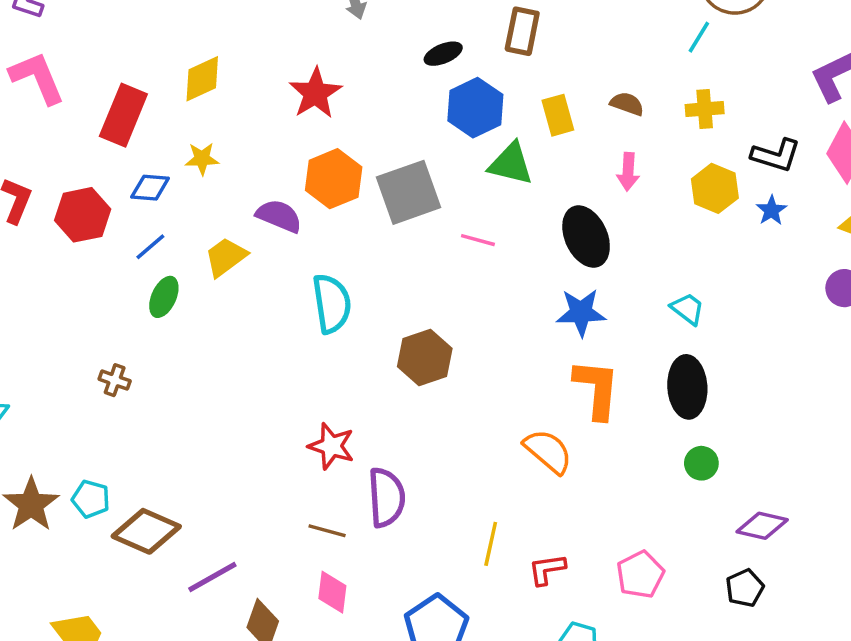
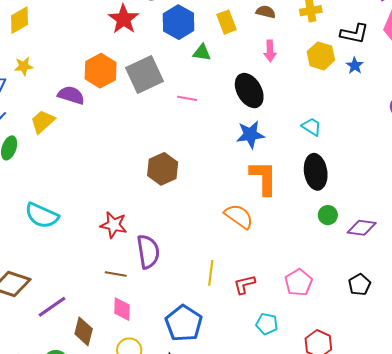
red star: (315, 93) -> (124, 19), moved
green triangle: (511, 164) -> (202, 53), size x0.7
cyan semicircle: (332, 304) -> (42, 216), moved, turned 128
purple diamond: (762, 526) -> (362, 228), moved

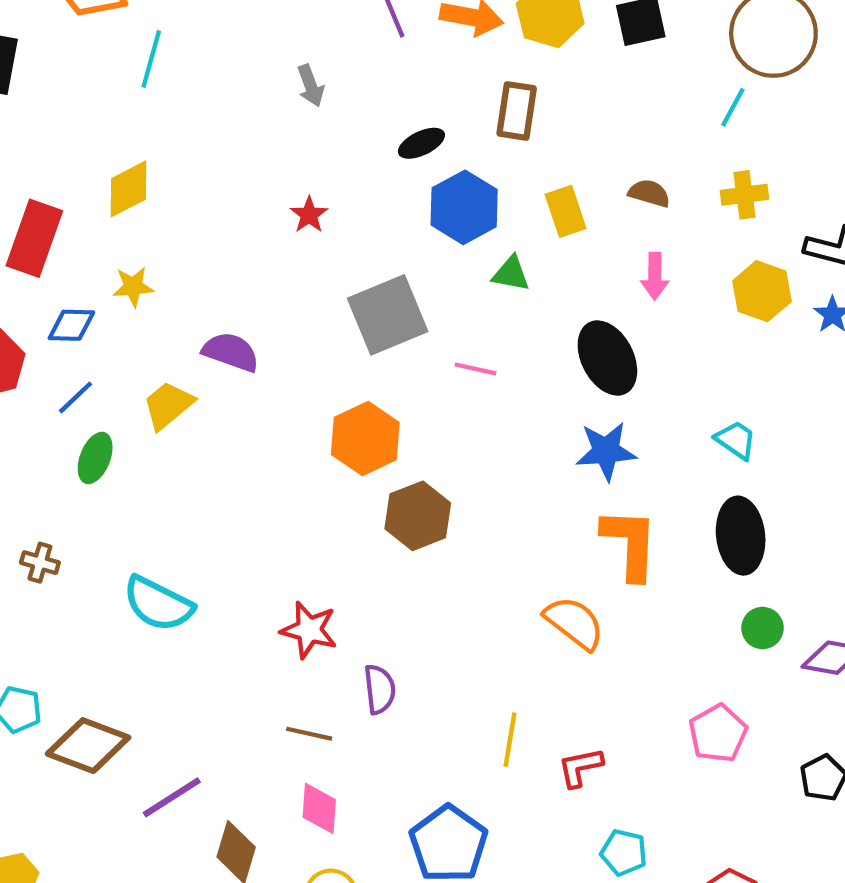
red star: (124, 19) -> (309, 215), moved, size x0.6
orange hexagon: (101, 71) -> (365, 438), moved
purple semicircle: (148, 252) -> (380, 689), size x0.7
pink pentagon: (299, 283) -> (718, 733), moved

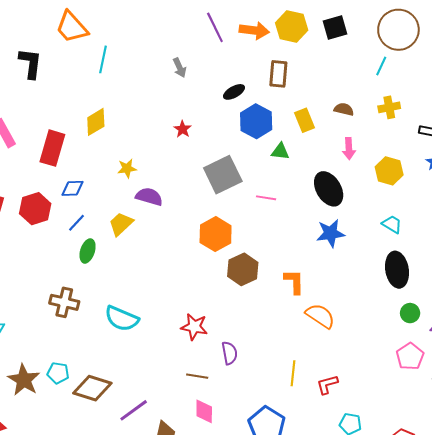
yellow star: (133, 287) -> (127, 168), moved
yellow hexagon: (762, 291) -> (389, 171), moved
orange L-shape: (630, 544) -> (294, 282), moved, size x0.7
brown cross: (40, 563) -> (64, 302), size x1.6
pink pentagon: (718, 733) -> (410, 356), moved

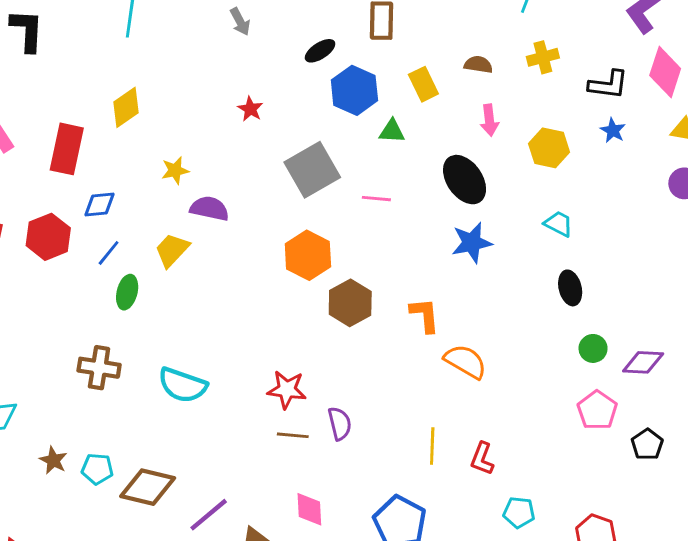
black ellipse: (397, 270) -> (570, 288), size x0.7
brown line: (197, 376) -> (293, 435), moved
brown star: (24, 380) -> (53, 460), moved, size x0.6
red L-shape: (327, 384) -> (482, 459), turned -50

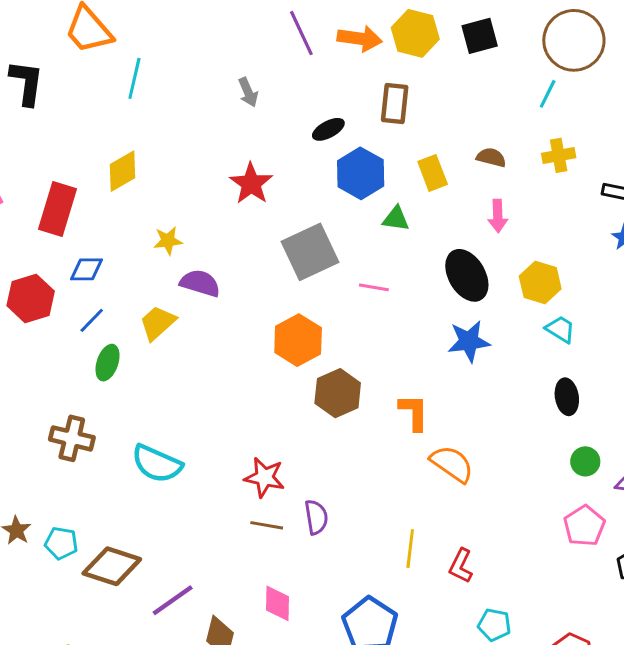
red star: (250, 109) -> (251, 184), size x1.6
yellow hexagon: (549, 148) -> (540, 282), moved

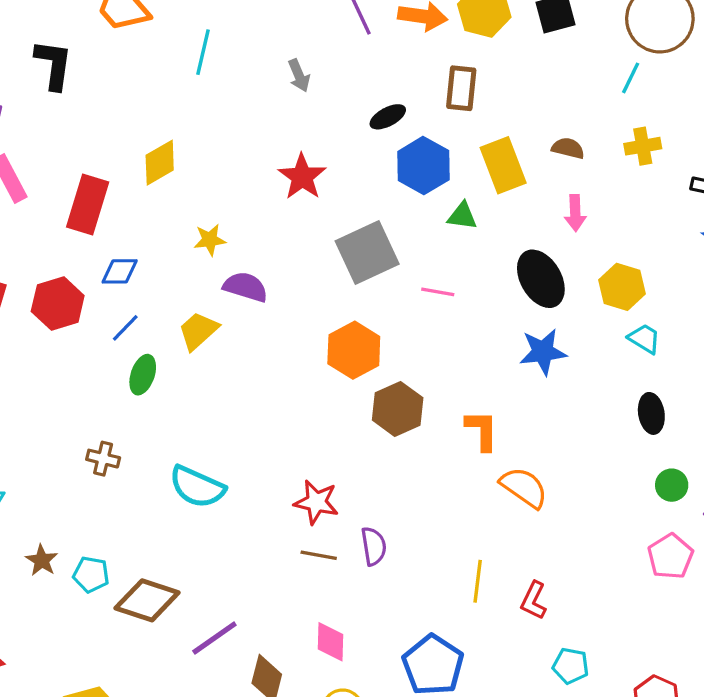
cyan line: (134, 78) -> (203, 52), moved
yellow rectangle: (433, 173) -> (503, 165), size x1.4
brown cross: (72, 438) -> (103, 459), size x0.7

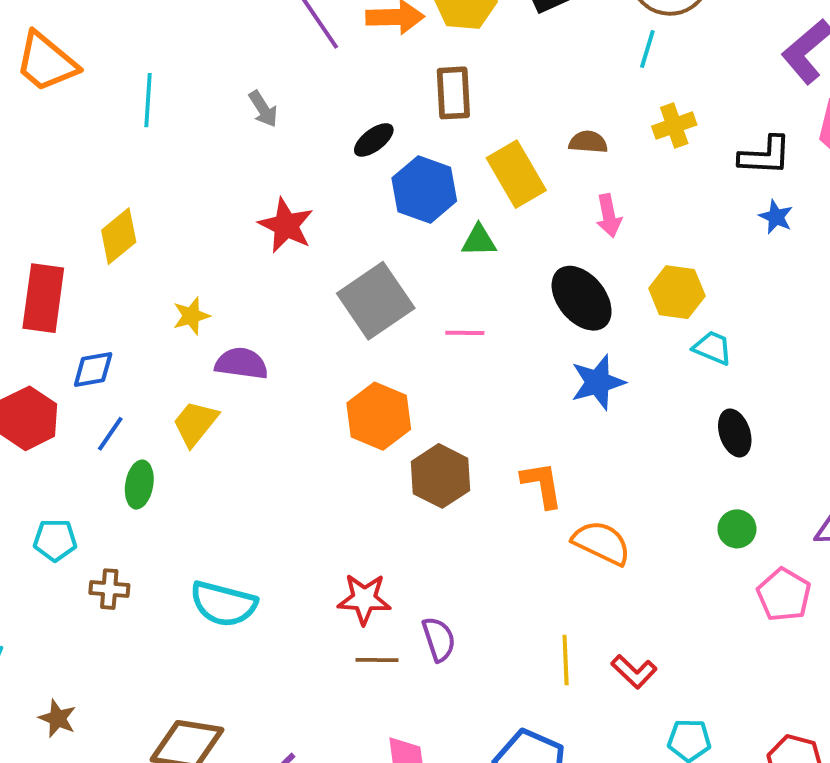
green circle: (672, 485) -> (737, 529), moved
cyan pentagon: (91, 574) -> (55, 540), moved
red L-shape: (534, 600) -> (634, 672), turned -63

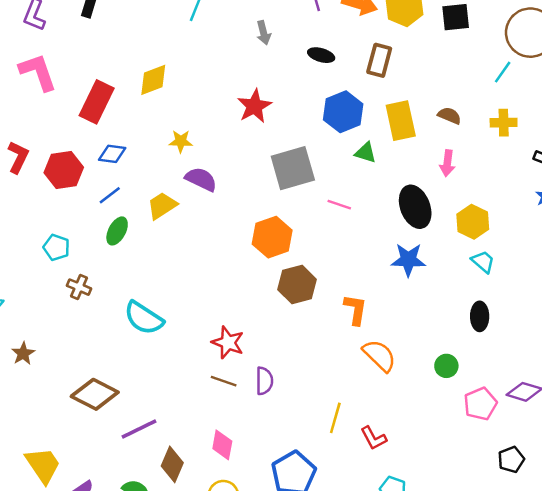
black ellipse: (374, 140) -> (321, 55), moved, turned 35
green circle: (737, 529) -> (446, 366), moved
pink pentagon: (784, 595) -> (480, 404), moved

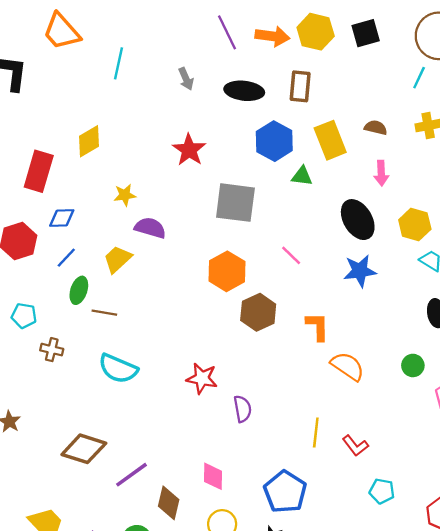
black ellipse: (321, 55) -> (244, 91), size x1.5
gray square: (293, 168) -> (235, 203), turned 33
pink line: (339, 205) -> (291, 255), moved, turned 35
brown line: (224, 381) -> (104, 313), moved

